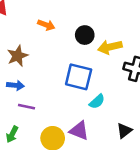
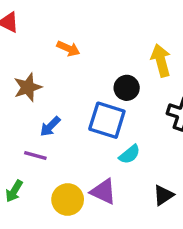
black circle: (85, 35) -> (127, 88), moved
yellow arrow: (110, 47) -> (161, 60), moved, turned 85
blue arrow: (15, 85) -> (50, 126), moved, turned 126

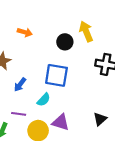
black circle: (127, 88) -> (65, 42), moved
cyan semicircle: (130, 154) -> (44, 100), moved
purple line: (35, 156) -> (19, 114), moved

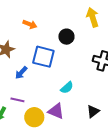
yellow arrow: (86, 31) -> (93, 17), moved
blue square: (56, 75) -> (43, 57), moved
cyan semicircle: (44, 100) -> (67, 88), moved

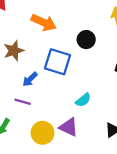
orange arrow: (30, 24) -> (44, 22), size x1.5
purple line: (17, 100) -> (23, 102), moved

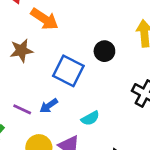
orange arrow: (44, 22) -> (44, 19), moved
blue arrow: (30, 79) -> (49, 106), moved

